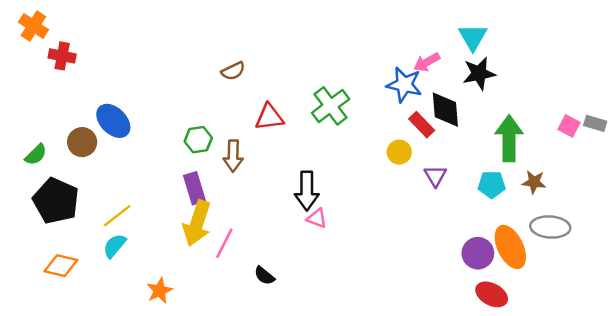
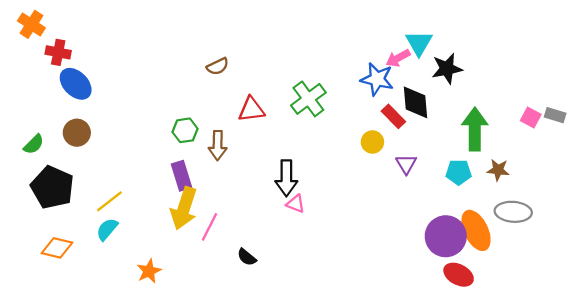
cyan triangle: (473, 37) -> (419, 43), moved
blue ellipse: (113, 121) -> (76, 84), moved
purple circle: (478, 253) -> (446, 236), size x1.4

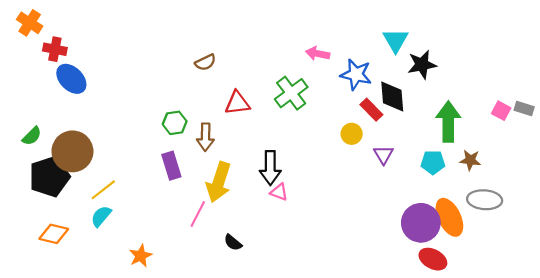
pink arrow: (398, 58) -> (318, 54), moved, turned 40
brown circle: (77, 133) -> (72, 151), moved, size x1.6
black pentagon: (52, 187) -> (49, 177), turned 30
yellow arrow: (184, 208) -> (219, 182), moved

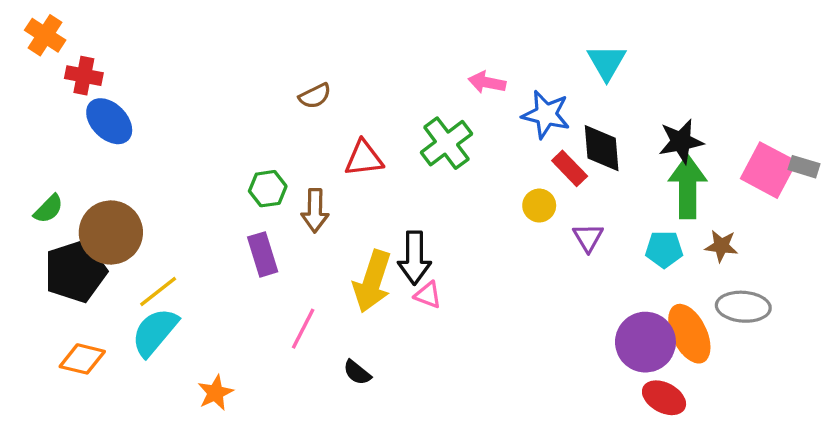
black star: (422, 65) -> (681, 141), moved
pink square: (501, 111) -> (769, 170), size x1.8
yellow arrow: (219, 182) -> (372, 281), moved
cyan semicircle: (101, 216) -> (155, 332), size x1.5

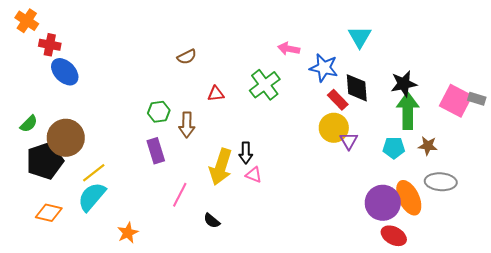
red triangle: (364, 158) -> (216, 94), size x0.7
yellow circle: (539, 206) -> (334, 128), moved, size x1.5
black arrow: (414, 258) -> (246, 153), size x0.7

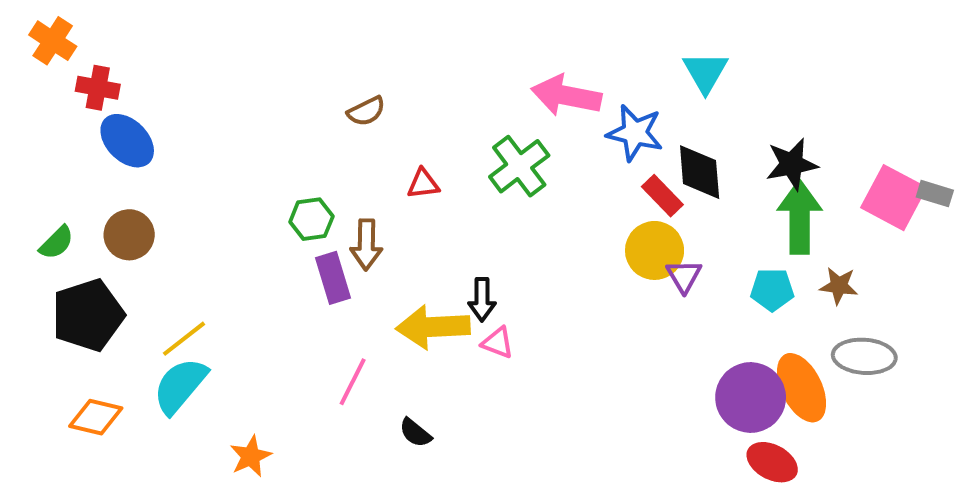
pink arrow: (289, 49) -> (566, 96), size x1.6
brown circle: (66, 138) -> (129, 235), moved, size x0.7
purple rectangle: (156, 151) -> (333, 278), moved
yellow arrow: (221, 167) -> (433, 327), turned 69

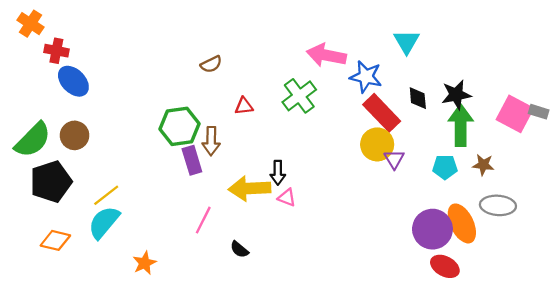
black diamond: (700, 172) -> (418, 98), moved, size x0.7
red rectangle: (662, 196) -> (382, 113), size x1.6
green hexagon: (311, 219) -> (180, 126), size x1.6
green semicircle: (57, 243) -> (33, 140), size x1.8

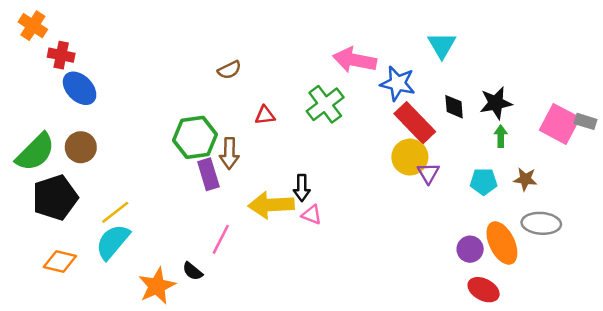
green arrow: (461, 125) -> (501, 136), size x0.5
purple circle: (432, 229) -> (470, 249), size x0.6
black semicircle: (239, 249) -> (193, 271), moved
orange star: (145, 263) -> (157, 286), size x1.4

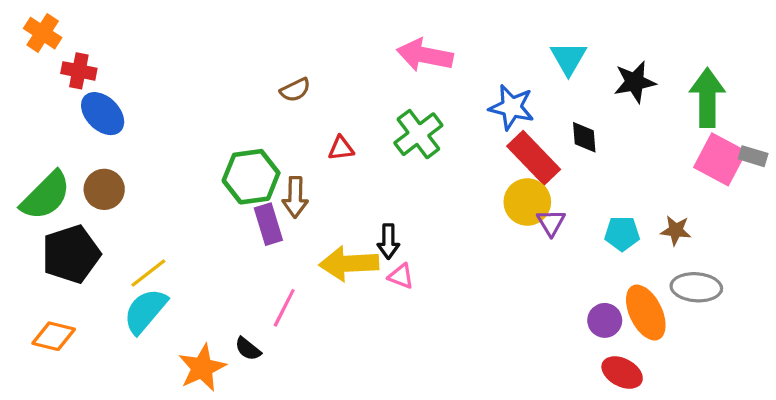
pink arrow: (355, 60) -> (425, 55), moved
black star: (496, 103) -> (635, 82), moved
green arrow: (501, 136) -> (707, 98), moved, size x2.0
orange diamond: (60, 261) -> (54, 336), moved

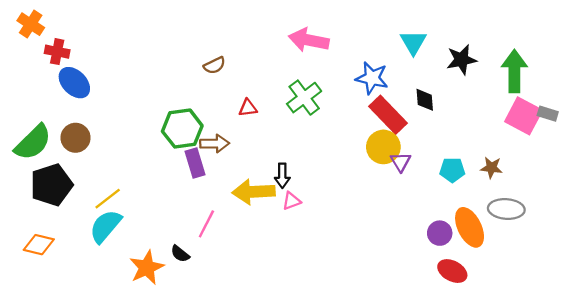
brown arrow: (295, 197) -> (215, 144), turned -92
pink triangle: (401, 276) -> (291, 201), turned -42

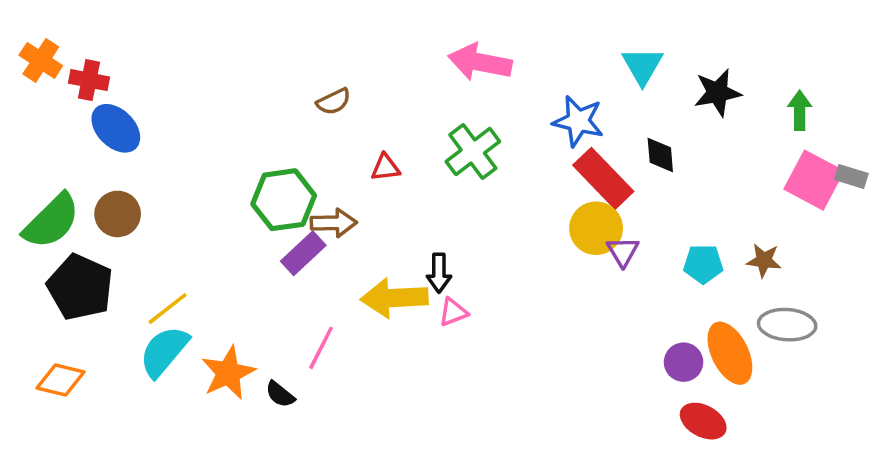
orange cross: (31, 24) -> (41, 60), moved
green arrow: (514, 71) -> (800, 110), size x0.6
purple rectangle: (195, 163) -> (303, 253), turned 64
black pentagon: (51, 185) -> (80, 287), turned -30
orange star: (147, 268) -> (228, 373), moved

